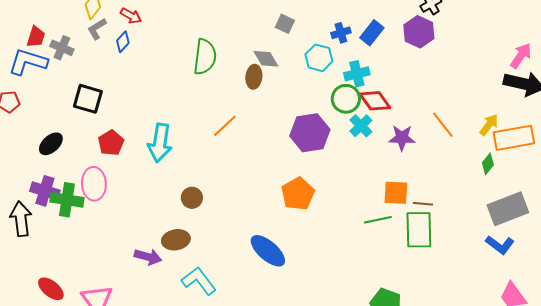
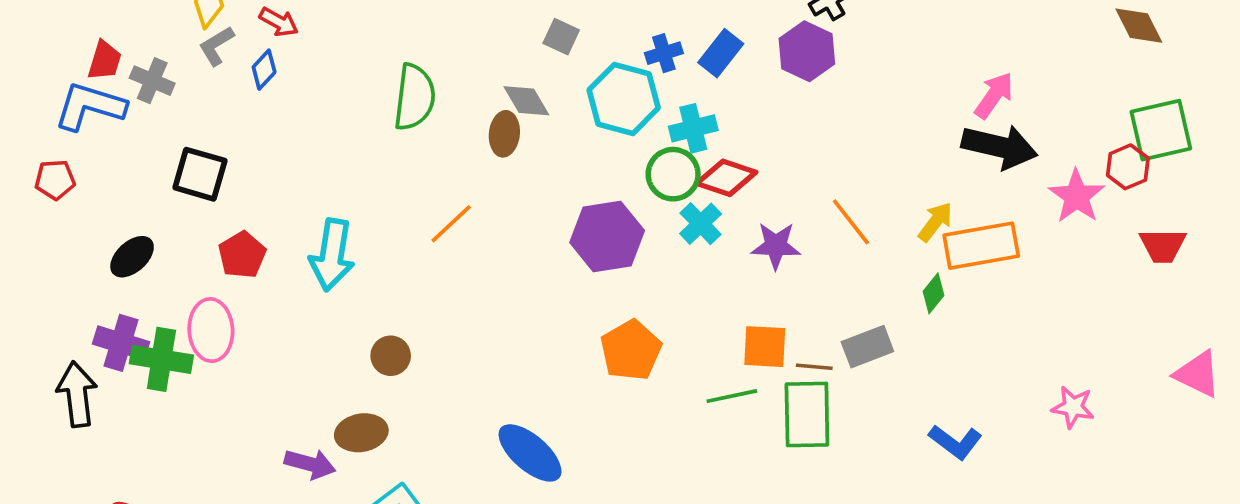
cyan hexagon: (319, 58) -> (624, 99), size x1.4
red diamond: (375, 101) -> (726, 178), turned -36
orange pentagon: (298, 194) -> (631, 350), moved
gray rectangle: (508, 209) -> (867, 347), moved, size x0.7

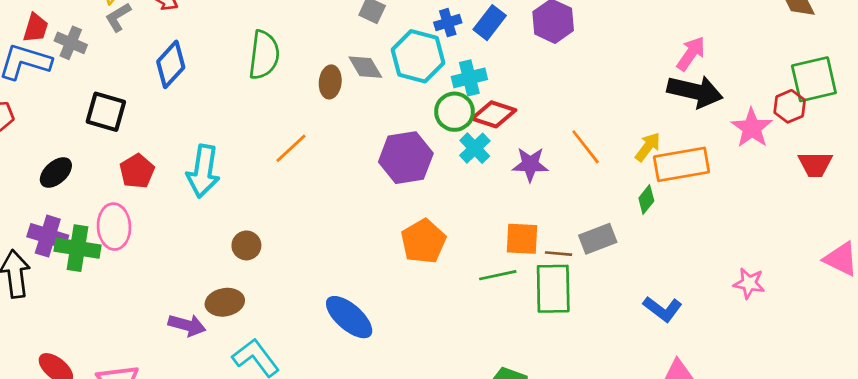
blue diamond: (264, 70) -> (171, 64), moved, size x1.6
gray diamond: (526, 101) -> (365, 67), moved

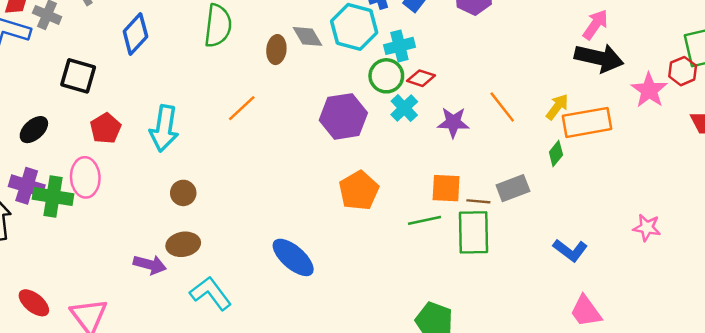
red diamond: (494, 114) -> (421, 78), size x0.7
brown circle: (246, 245) -> (183, 193), moved

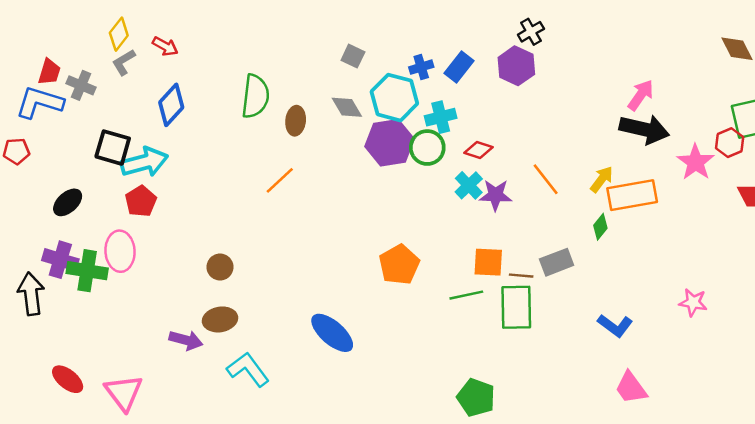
brown ellipse: (276, 50) -> (296, 121), moved
red diamond: (421, 78) -> (478, 150), moved
cyan cross: (404, 108) -> (469, 185), moved
purple hexagon: (343, 116) -> (389, 143), moved
cyan arrow: (164, 128) -> (144, 162), moved, turned -114

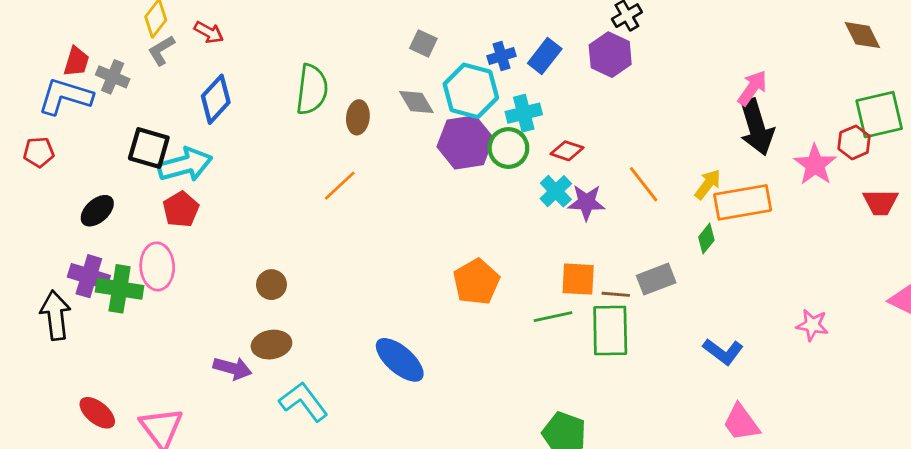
black arrow: (644, 129) -> (757, 127), turned 60

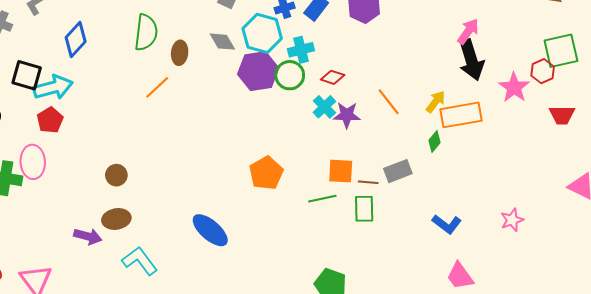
orange line: (340, 186) -> (157, 87), moved
pink star: (812, 325) -> (512, 220), moved, turned -30
green rectangle: (610, 331) -> (364, 209), size x0.7

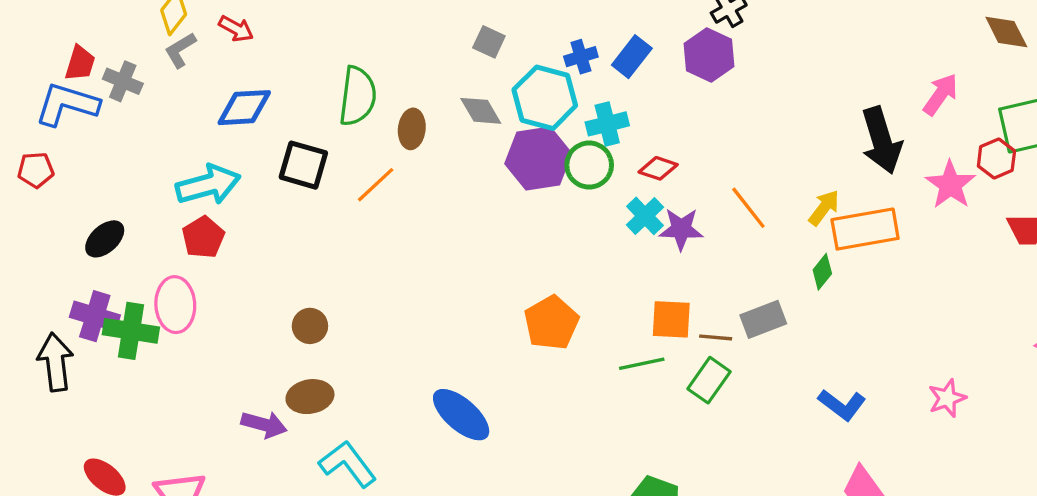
pink arrow: (468, 31) -> (941, 94), moved
blue diamond: (76, 40) -> (244, 108), turned 44
black square: (27, 75) -> (303, 165), moved
green rectangle: (364, 209) -> (709, 380), turned 36

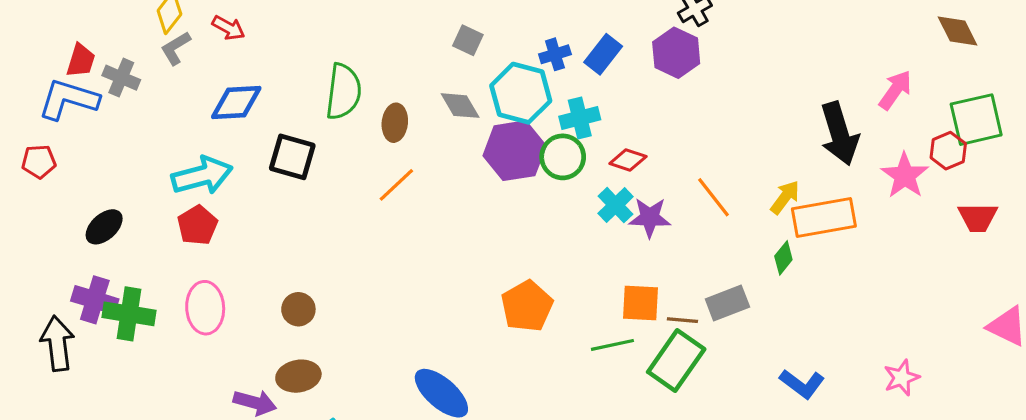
orange line: (376, 185) -> (396, 185), moved
pink ellipse: (175, 305) -> (205, 308), moved
green rectangle: (709, 380) -> (676, 361), size x1.4

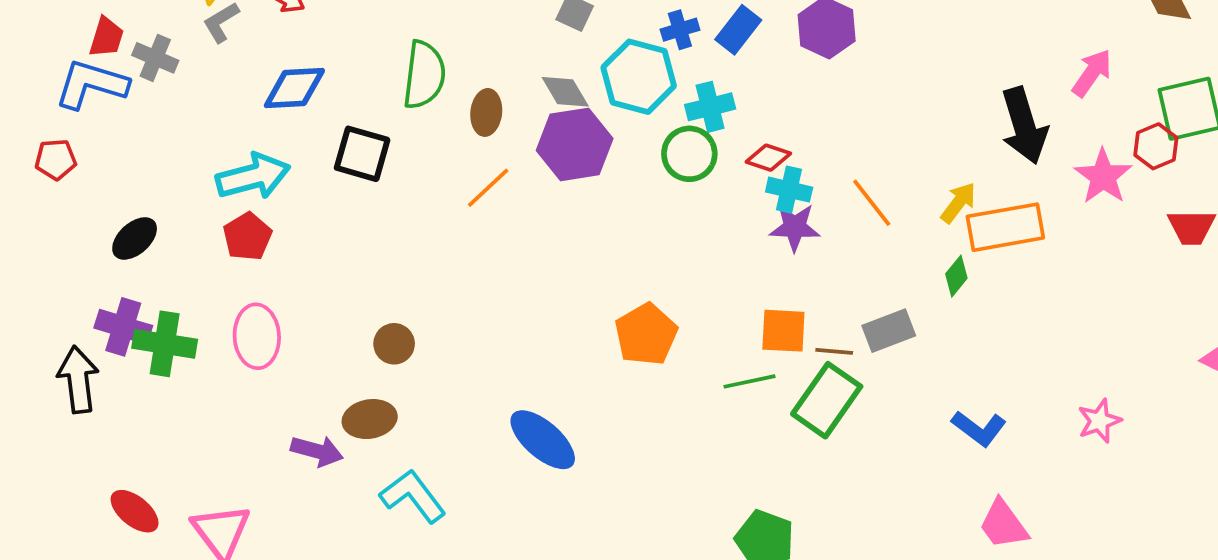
purple hexagon: (515, 151) -> (575, 144), moved
cyan cross: (616, 205) -> (789, 190), moved, turned -33
brown circle: (298, 309) -> (394, 344), moved

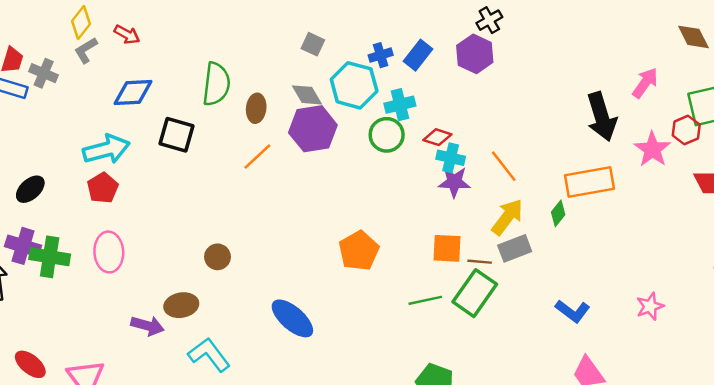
yellow arrow: (958, 203) -> (507, 217), moved, size x1.4
brown circle: (394, 344) -> (218, 257), moved
green line: (750, 381) -> (425, 300), moved

